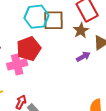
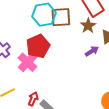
pink cross: (17, 64) -> (27, 62), turned -30

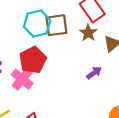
purple arrow: (92, 51) -> (94, 73), moved

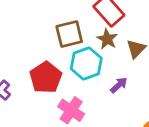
cyan hexagon: (37, 24) -> (86, 63), moved
pink cross: (22, 79) -> (71, 110), moved

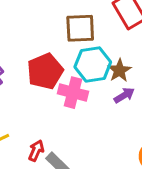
brown star: (107, 39) -> (119, 71), moved
pink cross: (71, 110) -> (73, 93), moved, turned -30

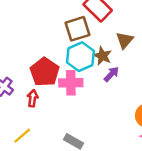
brown square: (80, 28) -> (77, 29), moved
red arrow: (36, 151) -> (33, 98), moved

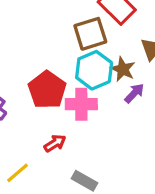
red arrow: (33, 98) -> (55, 143), moved, turned 49

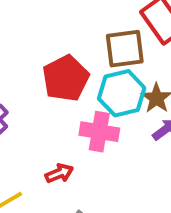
red pentagon: (47, 90) -> (66, 78), moved

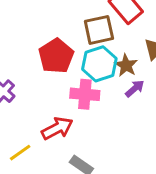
red arrow: (59, 173) -> (57, 128), size x1.5

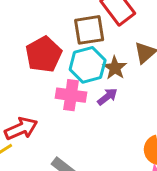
purple arrow: (135, 89) -> (107, 97), moved
red arrow: (57, 128) -> (21, 129), moved

